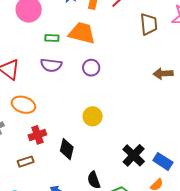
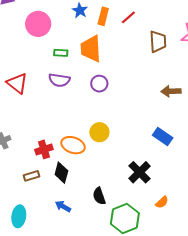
orange trapezoid: (82, 33) -> (91, 49), turned -108
orange ellipse: (23, 105) -> (73, 145), moved
black diamond: (67, 149) -> (61, 173), moved
blue rectangle: (163, 161) -> (163, 136), moved

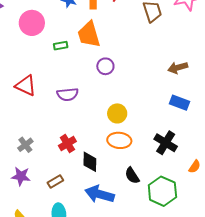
purple semicircle: (59, 80) -> (68, 94), moved
brown arrow: (171, 91) -> (178, 68), moved
orange ellipse: (73, 145) -> (119, 140), moved
brown rectangle: (31, 176) -> (55, 182), moved
blue arrow: (63, 206) -> (99, 194), size x1.8

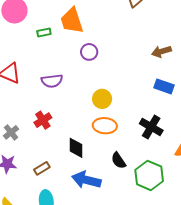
red cross: (67, 143) -> (43, 120), moved

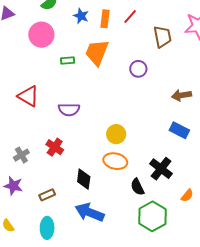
orange trapezoid: (72, 21) -> (97, 52), turned 32
purple circle: (89, 52) -> (138, 69), moved
red cross: (43, 120) -> (55, 147), turned -30
black semicircle: (118, 161) -> (137, 187), moved

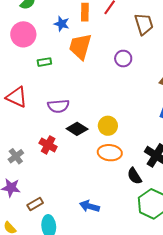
blue star: (81, 16) -> (62, 24), moved
green rectangle: (68, 60) -> (44, 62), moved
black diamond: (84, 179) -> (77, 129), moved, turned -60
brown rectangle: (47, 195) -> (35, 204), moved
blue arrow: (90, 212) -> (89, 206), size x0.7

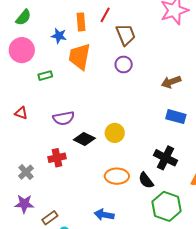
brown trapezoid: (144, 24) -> (126, 35), moved
red triangle: (17, 97) -> (21, 113), size x0.6
red cross: (48, 145) -> (57, 158), turned -36
orange ellipse: (110, 153) -> (117, 176), moved

